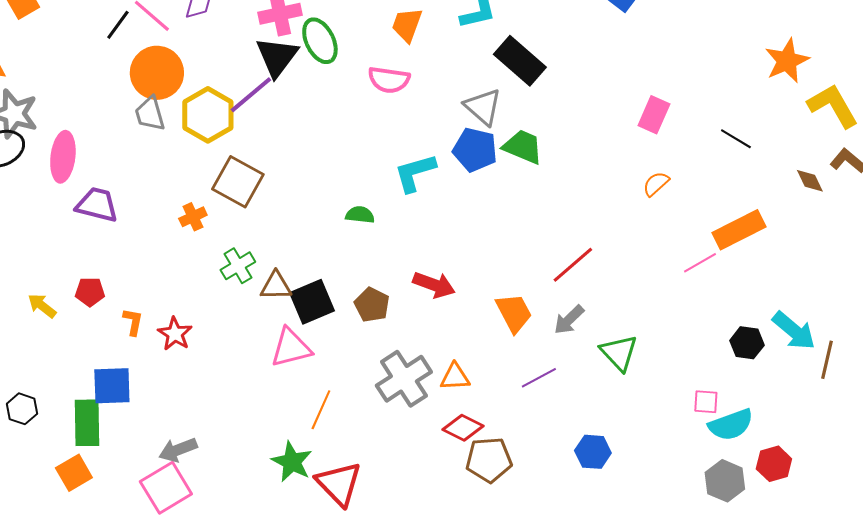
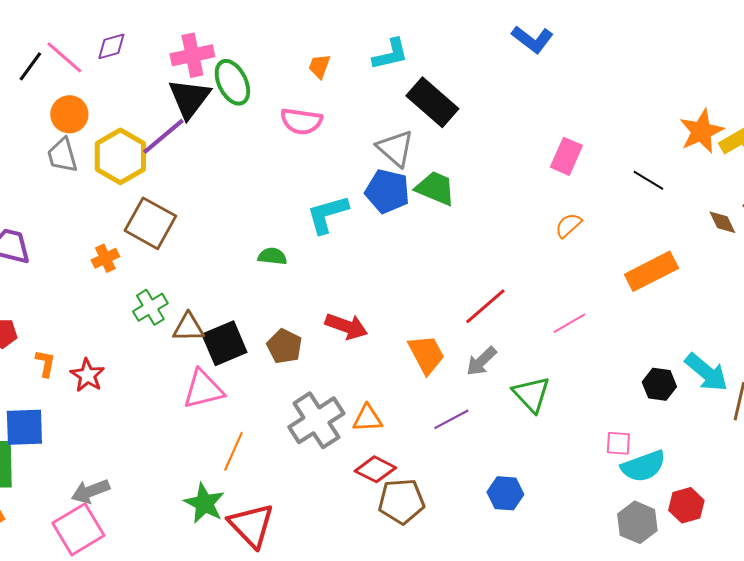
orange trapezoid: (407, 25) -> (319, 66), size x0.7
orange star: (787, 61) -> (701, 131), moved
orange circle: (157, 73) -> (69, 114), size x0.7
pink line: (700, 263) -> (569, 323), moved

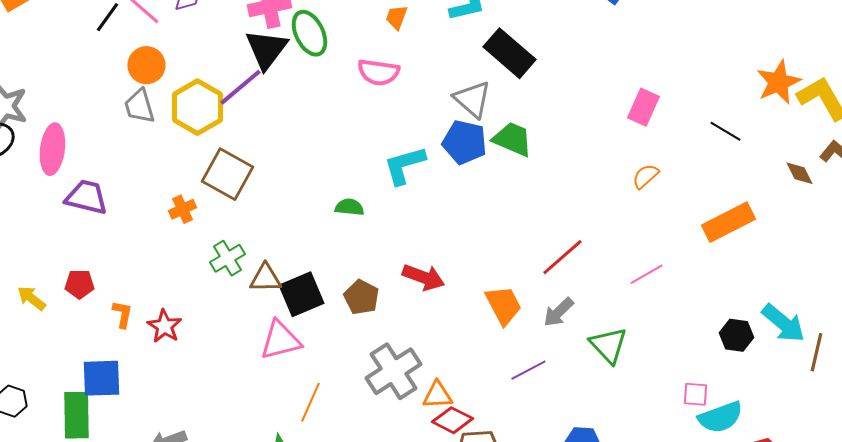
orange triangle: (367, 418) -> (437, 395), moved

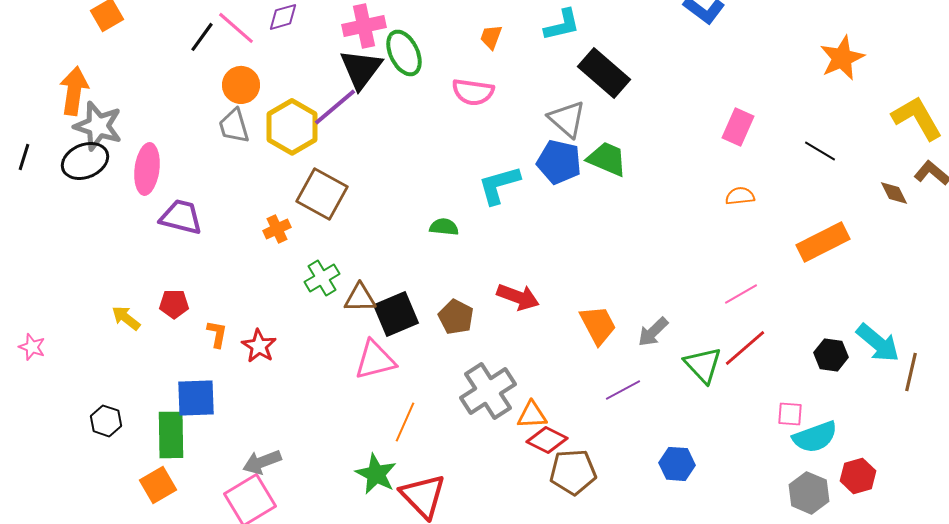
orange star: (778, 82) -> (842, 58), moved
orange semicircle: (645, 176) -> (740, 196), turned 36
red line: (562, 257) -> (745, 348), moved

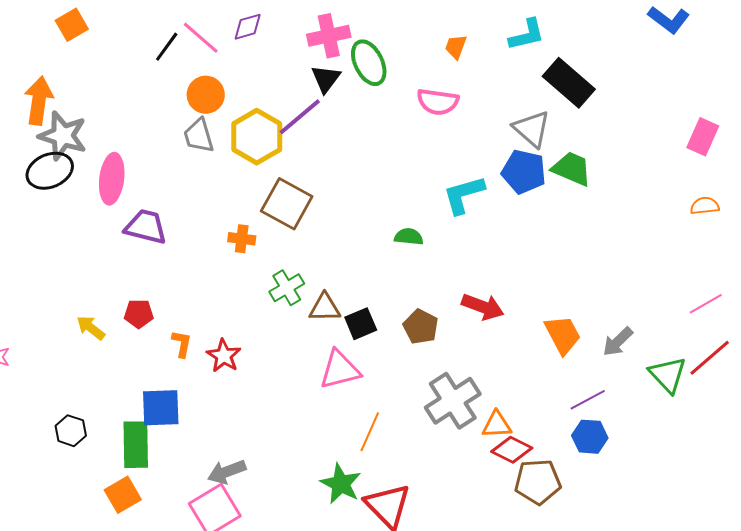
black triangle: (361, 69) -> (326, 79), size x0.7
orange cross: (277, 229) -> (242, 239), turned 32
black square: (396, 314) -> (361, 324), size x0.7
blue hexagon: (677, 464) -> (590, 437), moved

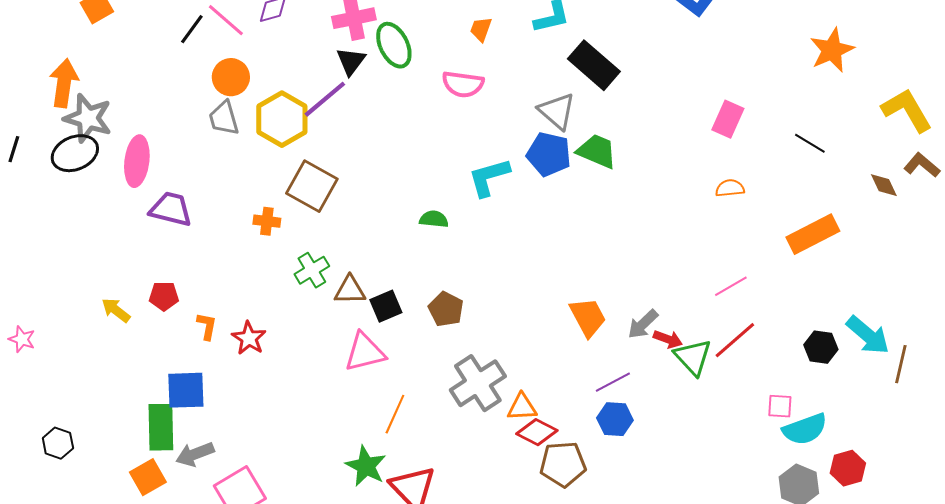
red arrow: (483, 307) -> (668, 339), moved, size x0.7
black hexagon: (71, 431) -> (58, 443), moved
gray arrow: (227, 472) -> (195, 454), moved

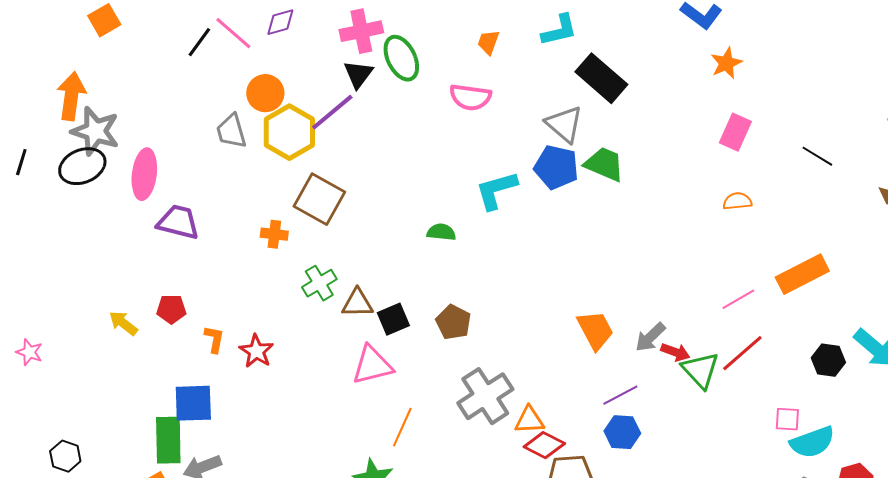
orange star: (832, 50) -> (726, 63), moved, size x0.7
orange circle: (231, 77) -> (265, 93), moved
orange rectangle: (813, 234) -> (802, 274), moved

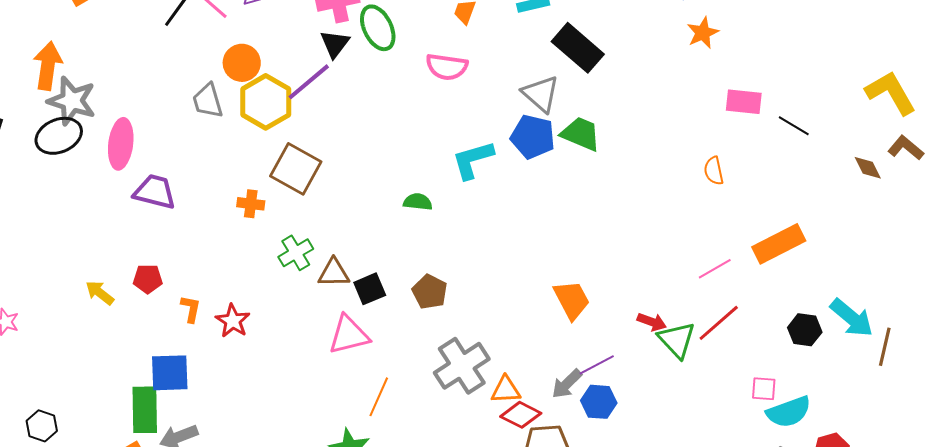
pink rectangle: (735, 132) -> (744, 102), moved, turned 72
orange semicircle: (737, 201) -> (714, 171), turned -96
gray arrow: (650, 337) -> (567, 384), moved

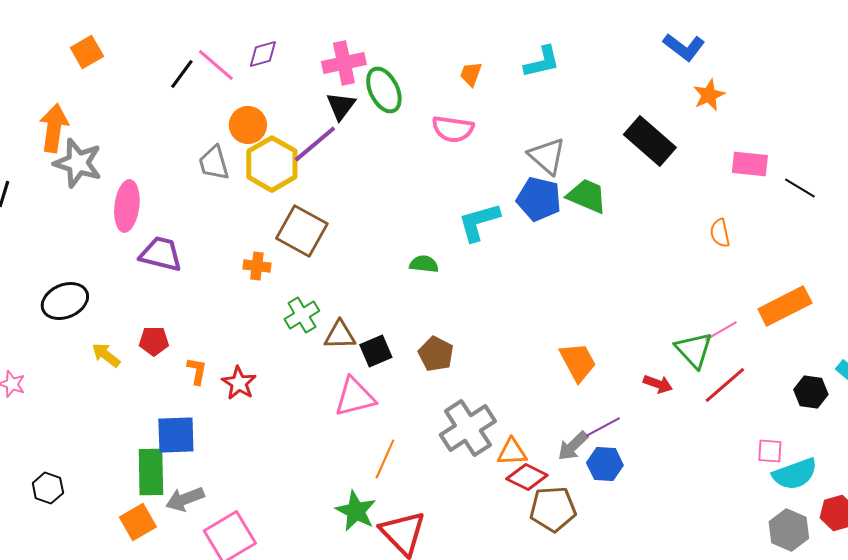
black rectangle: (578, 48) -> (650, 141), moved
black ellipse: (59, 136) -> (65, 301), moved
green triangle: (677, 340) -> (694, 350), moved

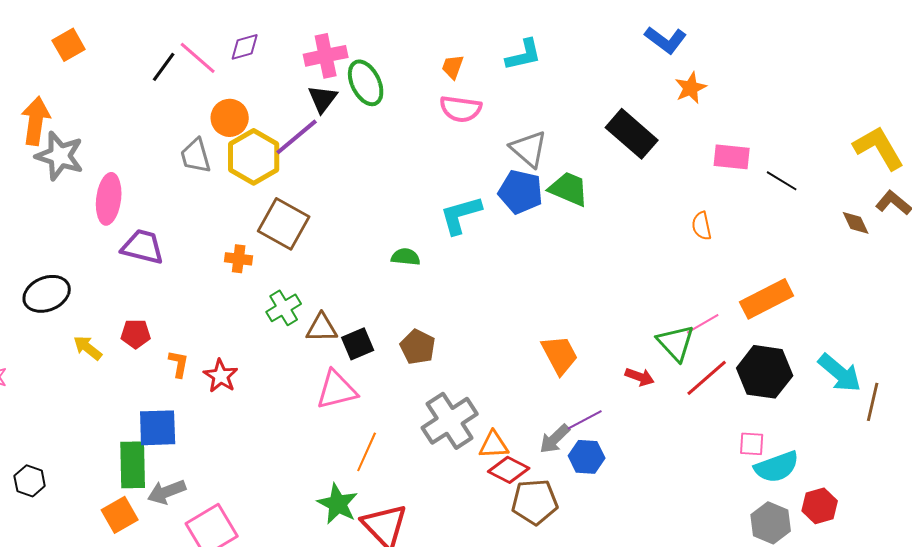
pink semicircle: (453, 129) -> (461, 109), moved
black hexagon: (811, 392) -> (765, 372), moved, size x1.6

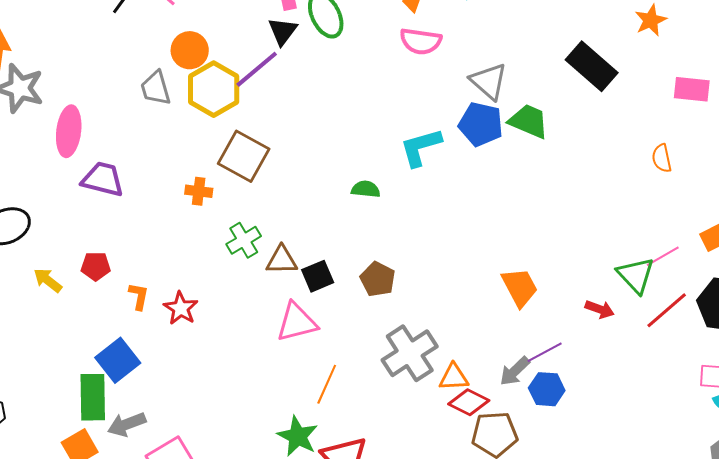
blue square: (158, 428) -> (118, 360), turned -36

